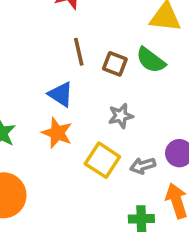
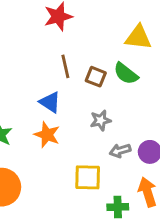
yellow square: (102, 160) -> (88, 177), moved, turned -32
gray arrow: (143, 166) -> (120, 151), moved

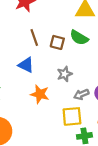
orange star: (47, 135) -> (40, 94), moved
yellow square: (88, 177) -> (72, 116), moved

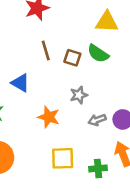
blue triangle: (26, 65) -> (20, 83), moved
yellow square: (72, 116) -> (63, 158), moved

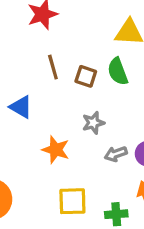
green semicircle: (98, 54) -> (118, 71), turned 35

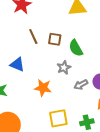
green semicircle: (118, 71) -> (76, 48), moved

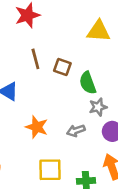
gray star: (64, 67) -> (98, 107), moved
gray arrow: (81, 85) -> (76, 131), moved

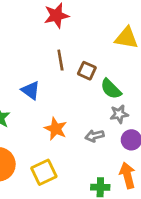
green semicircle: (88, 83) -> (111, 89), turned -30
yellow square: (50, 170) -> (44, 172), moved, turned -30

